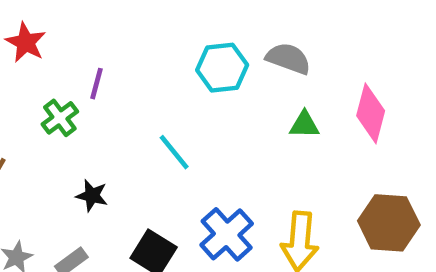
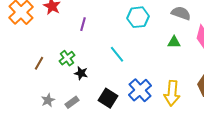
gray semicircle: (288, 58) -> (181, 13), moved
green cross: (60, 118) -> (67, 58), moved

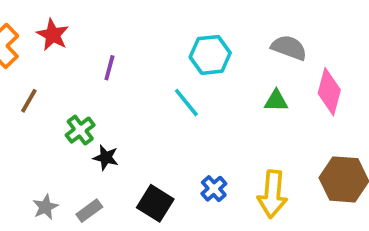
cyan line: (117, 54) -> (186, 103), moved
brown line: (39, 63) -> (29, 101), moved
blue cross: (140, 90) -> (214, 189), size x0.6

